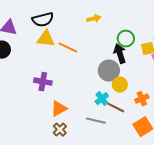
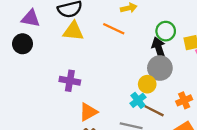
orange line: (68, 48) -> (114, 29), moved
gray circle: (109, 71) -> (160, 68), moved
yellow circle: (120, 85) -> (147, 84), moved

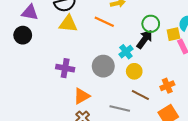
black arrow: (159, 48) -> (145, 39), turned 54
gray circle: (160, 68) -> (103, 66), moved
cyan cross: (138, 100) -> (126, 52), moved

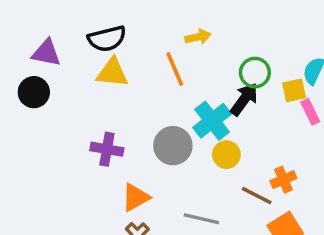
orange line: (104, 22) -> (175, 69), turned 42
cyan cross: (126, 52) -> (212, 121), size x1.5
brown line: (140, 95) -> (257, 196), moved

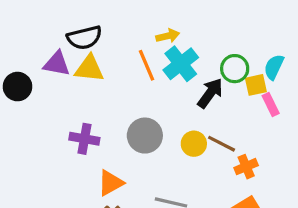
purple triangle: (46, 53) -> (57, 64), moved
green circle: (255, 73) -> (235, 69), moved
cyan cross: (212, 121) -> (181, 64), moved
brown line: (257, 196) -> (222, 144), moved

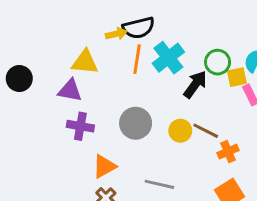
yellow arrow: (168, 36) -> (116, 34), moved
black semicircle: (84, 38) -> (139, 28), moved
purple triangle: (57, 64) -> (70, 90), moved
orange line: (146, 65) -> (137, 59), turned 32

